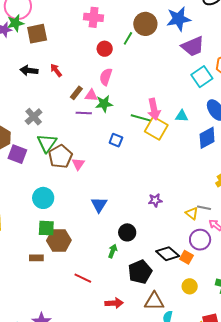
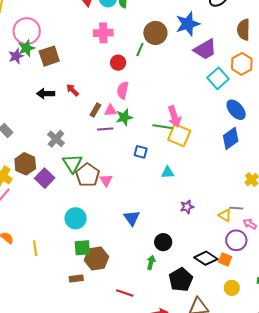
cyan triangle: (182, 116) -> (168, 172), moved
purple square: (17, 154) -> (45, 178), turned 30

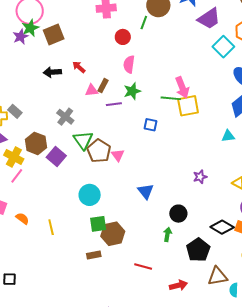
pink triangle: (111, 111) -> (92, 90), moved
yellow square: (179, 135) -> (188, 106), turned -30
cyan triangle: (168, 172) -> (228, 136), moved

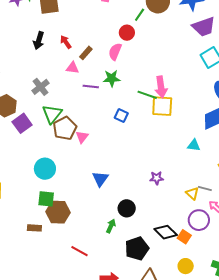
red circle: (123, 37) -> (127, 33), moved
black arrow: (52, 72) -> (39, 41), turned -84
brown rectangle: (103, 86) -> (86, 53), moved

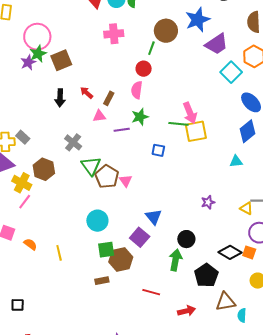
purple square: (22, 123) -> (140, 237), moved
green arrow: (111, 226) -> (176, 260), size x1.5

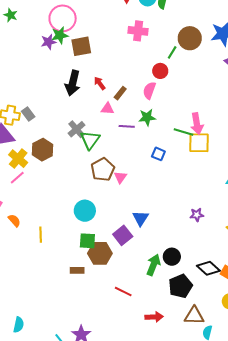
black arrow: (60, 98) -> (73, 83), size x1.4
green triangle: (91, 166) -> (90, 140), moved
black circle: (186, 239) -> (172, 257), moved

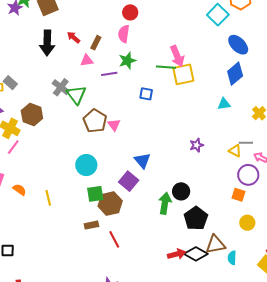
black diamond: (208, 268) -> (196, 254), moved
red line: (123, 291) -> (114, 239), moved, turned 48

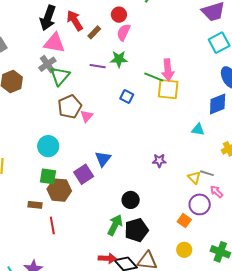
red circle: (130, 12) -> (119, 15), moved
red arrow: (74, 37) -> (75, 21), size x1.5
pink triangle: (87, 60) -> (54, 43), moved, size x1.6
green arrow: (165, 203) -> (115, 225), moved

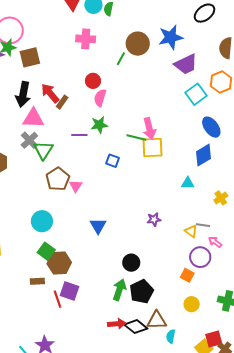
brown rectangle: (94, 32) -> (62, 102), moved
purple square: (84, 174) -> (69, 291), moved, turned -30
green square: (48, 176) -> (46, 251), turned 36

